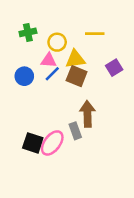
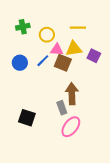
yellow triangle: (75, 59) -> (74, 49), moved
pink triangle: (49, 60) -> (57, 50), moved
purple square: (114, 68) -> (94, 56), turned -32
pink ellipse: (52, 143) -> (71, 127), moved

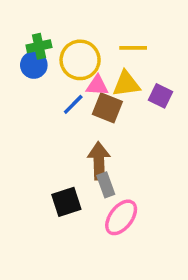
yellow circle: (47, 35) -> (80, 60), size x1.5
blue circle: (20, 63) -> (34, 65), moved
brown arrow: (72, 94) -> (99, 161), moved
black square: (27, 118) -> (66, 202), moved, turned -36

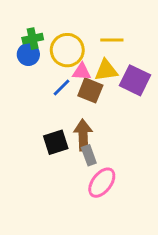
purple square: (160, 96) -> (135, 80), size x1.5
black square: (66, 202) -> (56, 142), moved

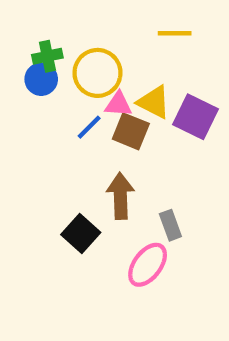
yellow line: (112, 40) -> (175, 33), moved
yellow triangle: (106, 70) -> (154, 102), turned 35
black square: (56, 142) -> (81, 233), moved, turned -30
gray rectangle: (89, 155) -> (170, 225), moved

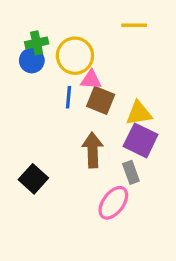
yellow triangle: (154, 102) -> (139, 113), moved, turned -36
purple square: (195, 117) -> (141, 140), moved
blue line: (89, 127) -> (69, 97), turned -40
black square: (81, 233) -> (33, 179), moved

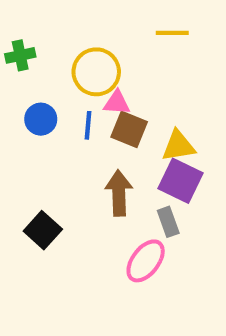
green cross: (37, 43) -> (20, 55), moved
blue circle: (32, 60) -> (41, 119), moved

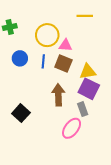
pink triangle: (117, 103) -> (65, 45), moved

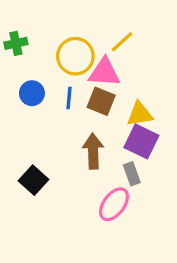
yellow line: (85, 16) -> (122, 42), moved, turned -42
pink triangle: (65, 45) -> (104, 72), size x1.5

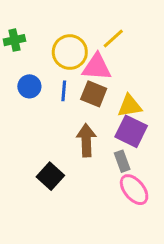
black square: (34, 180) -> (50, 176), moved
pink ellipse: (114, 204) -> (134, 190), moved, turned -76

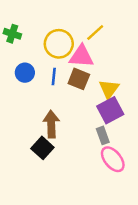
green cross: (14, 40) -> (12, 34), turned 30
yellow triangle: (130, 106) -> (109, 89), turned -45
purple square: (131, 131) -> (110, 110), turned 36
brown arrow: (86, 140) -> (51, 124), moved

